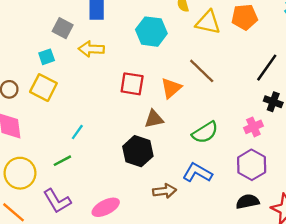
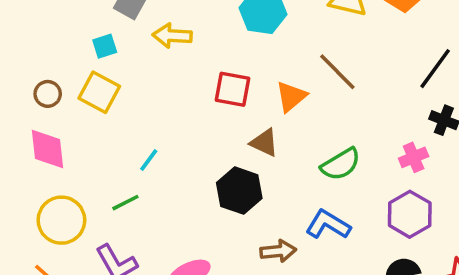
brown triangle: (154, 119) -> (264, 143), turned 36

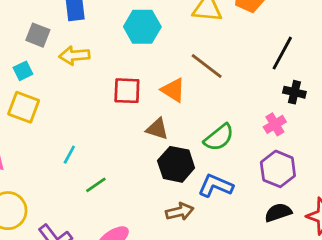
orange triangle: (291, 97) -> (173, 90), turned -40
black hexagon: (239, 191) -> (176, 164), moved
green line: (125, 203) -> (96, 185), moved

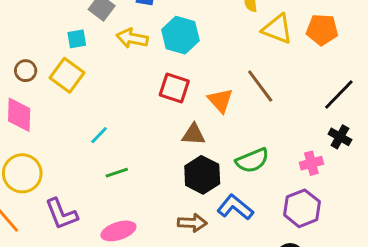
cyan hexagon: (142, 27) -> (180, 35), moved
brown triangle: (157, 129) -> (194, 134), turned -30

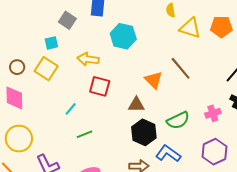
yellow arrow: (132, 38) -> (88, 59), moved
red square: (174, 88) -> (100, 86), moved
pink cross: (311, 163) -> (213, 113), moved

